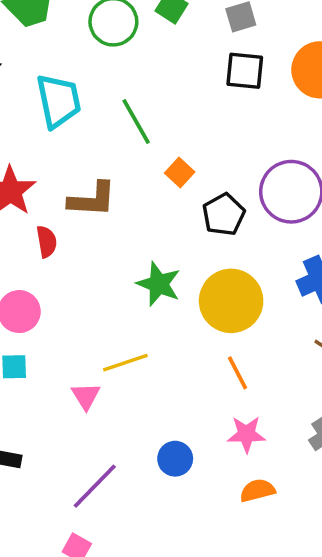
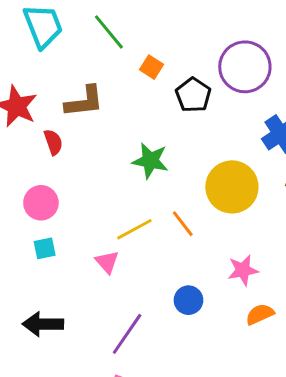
yellow circle: (231, 301) -> (232, 187), moved
orange line: (238, 373) -> (183, 224), moved

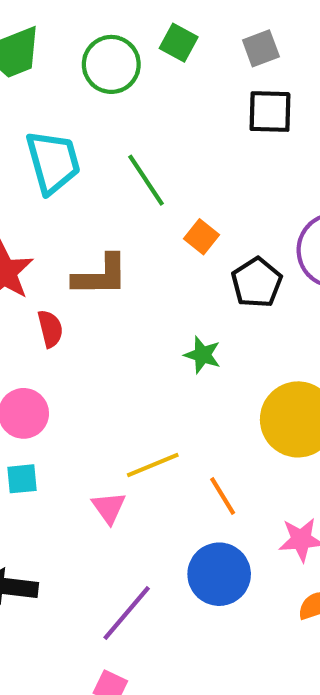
green star: (150, 161) -> (202, 355), moved, size x0.7
orange line: (183, 224) -> (223, 496), moved
blue circle: (188, 300) -> (219, 574), size x1.5

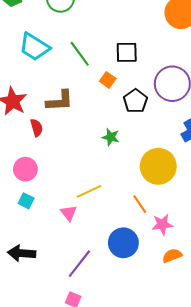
black square: (270, 112) -> (127, 52), moved
cyan trapezoid: (53, 162) -> (34, 47), turned 140
cyan square: (22, 479) -> (26, 201), turned 35
orange line: (223, 496) -> (140, 204), moved

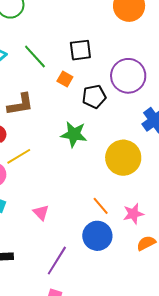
black pentagon: (135, 101) -> (94, 97), turned 30
green star: (111, 137) -> (74, 134), size x1.5
yellow line: (89, 191) -> (19, 156), moved
orange line: (140, 204) -> (101, 206), moved

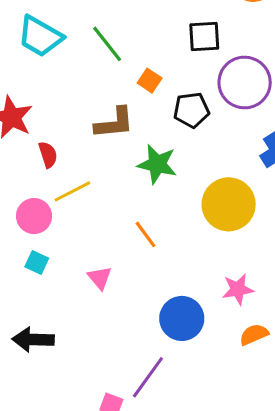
black square: (80, 50) -> (204, 37), moved
brown L-shape: (20, 104) -> (114, 123), moved
orange line: (101, 206) -> (146, 234), moved
purple line: (57, 261) -> (148, 377), moved

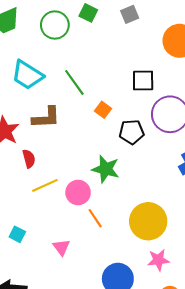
brown L-shape: (114, 123) -> (46, 118), moved
yellow circle: (229, 204) -> (148, 221), moved
pink circle: (34, 216) -> (78, 192), moved

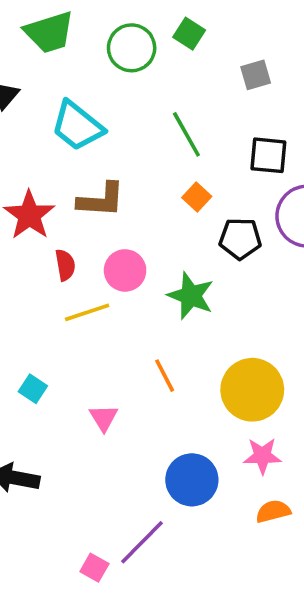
gray square: (130, 14) -> (256, 75), moved
green line: (74, 82) -> (186, 134), moved
pink circle: (78, 192) -> (125, 270), moved

